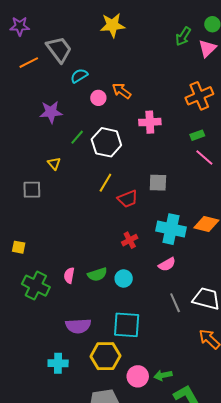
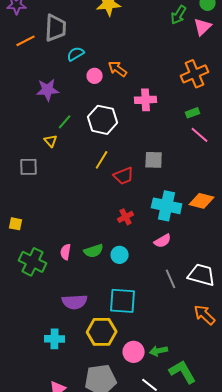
gray trapezoid: (59, 49) -> (56, 28), turned 40
green line: (77, 137) -> (65, 122), moved

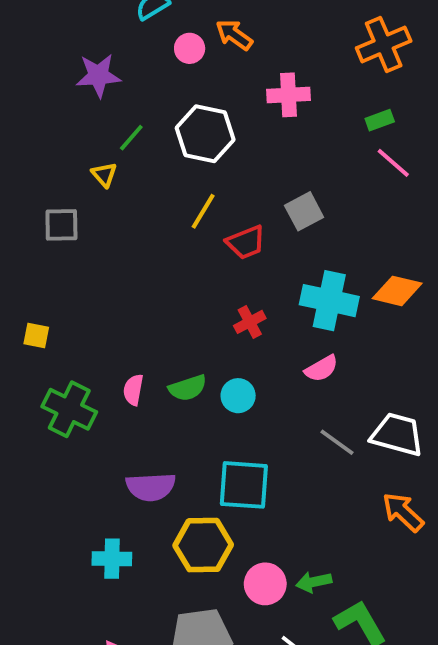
gray square: (154, 160) -> (304, 211), turned -30
gray line: (171, 279) -> (337, 442), turned -30

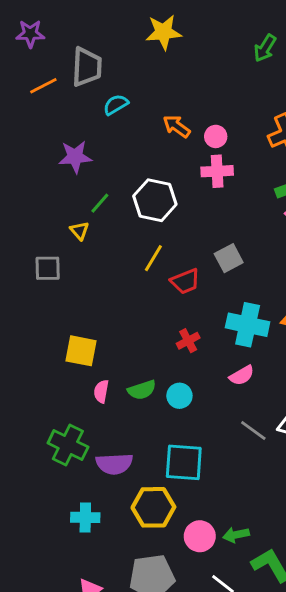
pink circle: (190, 48) -> (216, 136), moved
yellow square: (36, 336) -> (81, 351), moved, size x1.6
green cross: (69, 409) -> (68, 445), moved

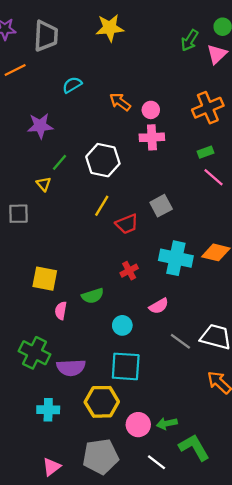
gray trapezoid: (87, 67) -> (46, 36), moved
pink semicircle: (242, 375) -> (159, 306), moved
green semicircle: (142, 390) -> (93, 296), moved
cyan circle: (179, 396) -> (122, 325), moved

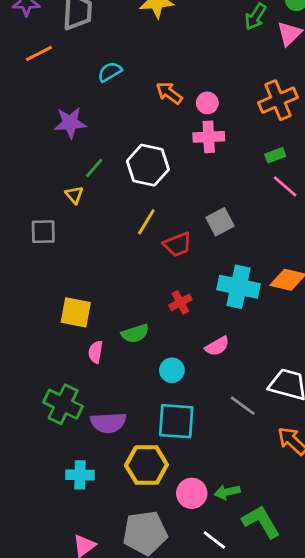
gray line: (180, 341) -> (243, 406), moved

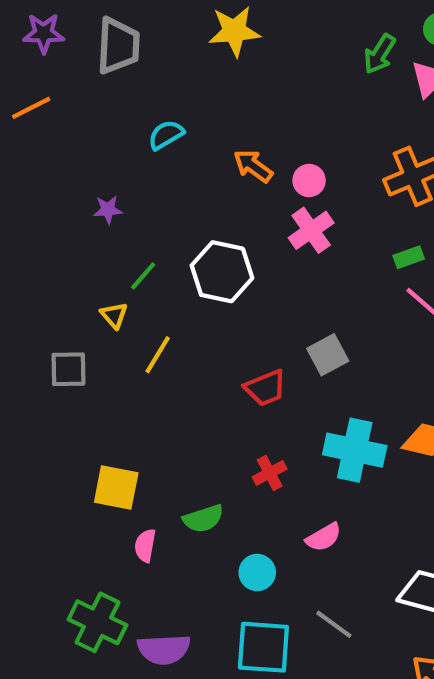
orange line: (39, 53) -> (31, 108), moved
purple star: (70, 123) -> (108, 210), size x0.6
pink cross: (209, 137) -> (311, 230), turned -32
yellow line: (146, 222) -> (158, 355), moved
gray line: (243, 406) -> (334, 624), moved

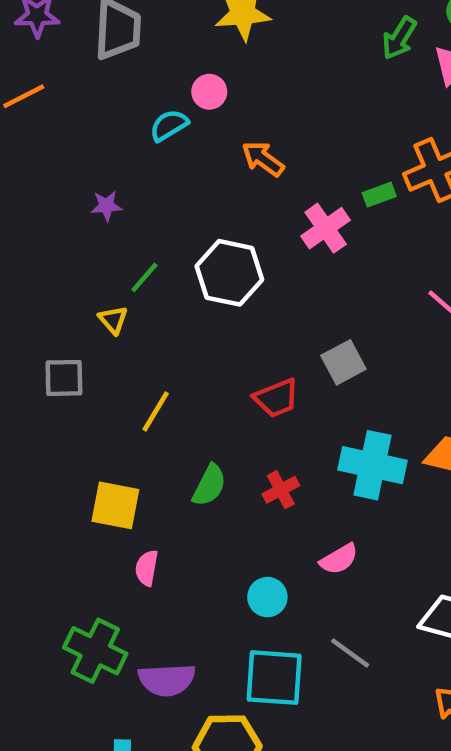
pink circle: (309, 180) -> (209, 92), moved
green rectangle: (409, 257) -> (379, 195), moved
yellow line: (158, 355) -> (156, 411), moved
green semicircle: (203, 519) -> (209, 485), moved, turned -45

